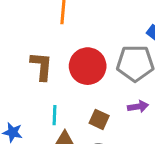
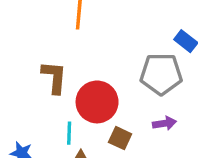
red circle: (88, 66) -> (97, 102), moved

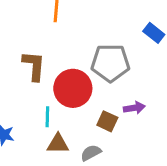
gray pentagon: (161, 74) -> (110, 63), moved
brown square: (120, 138) -> (107, 121), moved

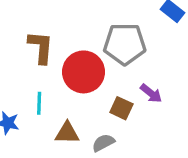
purple arrow: (134, 108) -> (151, 93), turned 48
cyan line: (47, 117) -> (39, 103), moved

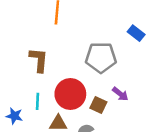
red circle: (84, 72) -> (70, 94), moved

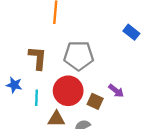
gray pentagon: (101, 57) -> (79, 56), moved
blue star: (14, 116) -> (14, 85), moved

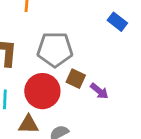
brown square: (95, 101) -> (76, 79), moved

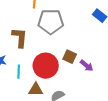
gray pentagon: (55, 49) -> (51, 22), moved

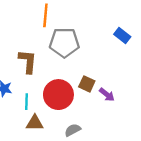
brown triangle: (36, 90) -> (35, 123), moved

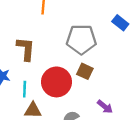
gray pentagon: (64, 43) -> (81, 39), moved
purple arrow: (107, 95) -> (105, 107), moved

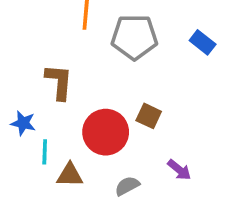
gray pentagon: (81, 39) -> (134, 37), moved
cyan line: (25, 89) -> (45, 152), moved

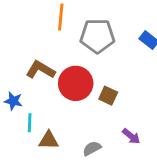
brown L-shape: (59, 82) -> (40, 70), turned -64
red circle: (106, 132) -> (76, 83), moved

